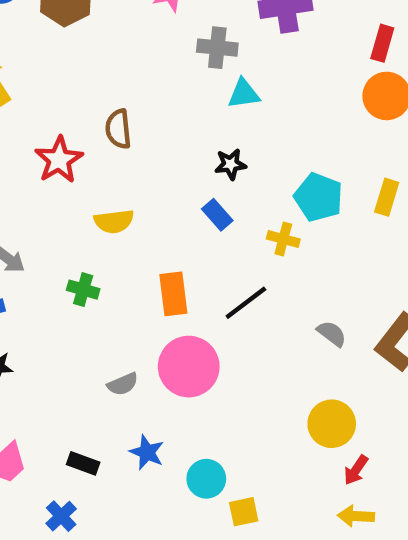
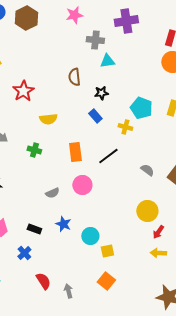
brown semicircle: (118, 129) -> (74, 77), moved
pink circle: (189, 367) -> (82, 185), size x0.7

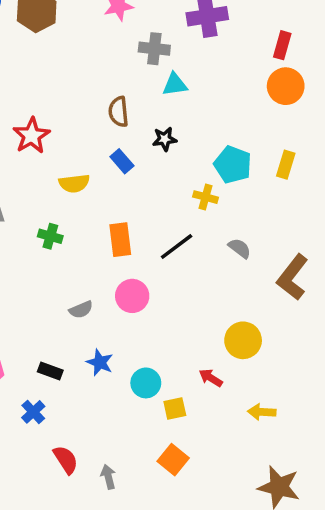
blue rectangle: (95, 116) -> (122, 161), moved
gray semicircle: (147, 170) -> (240, 248), moved
red arrow: (158, 232) -> (211, 378), moved, turned 88

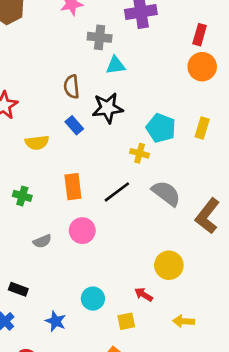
black star: (165, 139) -> (108, 108), size x1.6
green cross: (50, 236) -> (22, 196), moved
gray semicircle: (240, 248) -> (166, 193), size x1.6
blue star: (100, 362) -> (56, 321), moved
yellow square: (175, 409) -> (126, 321), moved

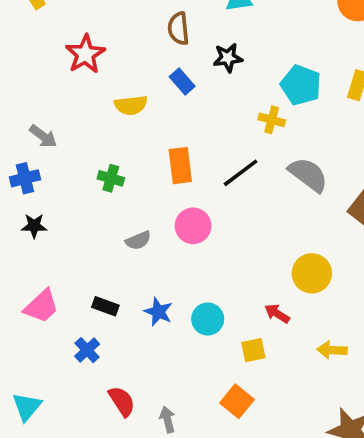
black star: (108, 108) -> (228, 58), size x0.7
blue star: (56, 321) -> (158, 312), moved

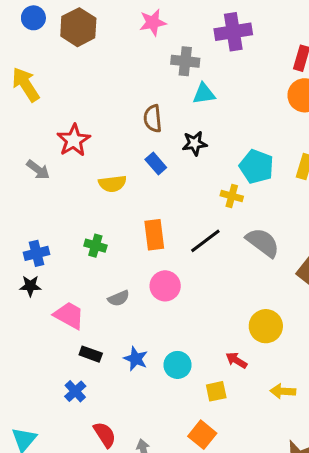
gray arrow: (43, 136) -> (38, 170), moved
blue cross: (25, 178) -> (37, 253), moved
pink trapezoid: (41, 306) -> (69, 315), moved, turned -108

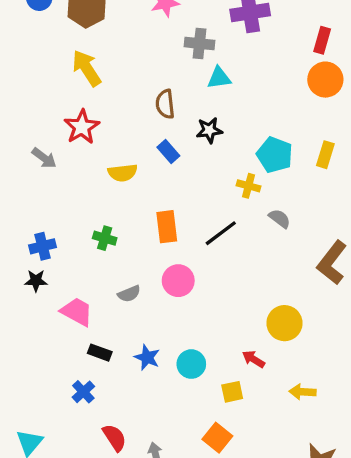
yellow arrow: (26, 84) -> (87, 68), moved
gray semicircle: (263, 243) -> (280, 219), moved, size x0.6

